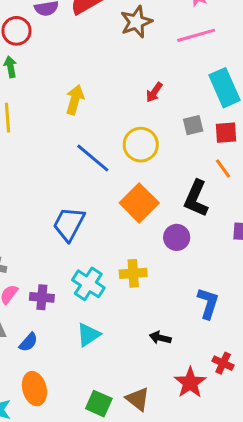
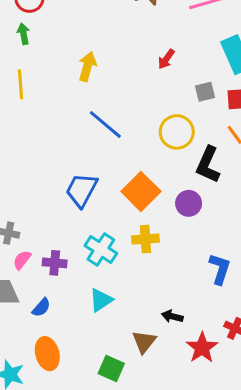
yellow circle: (141, 145) -> (177, 132), moved
orange square: (139, 203) -> (141, 191), moved
black arrow: (160, 338) -> (172, 316), moved
brown triangle: (138, 399) -> (144, 342), moved, turned 30

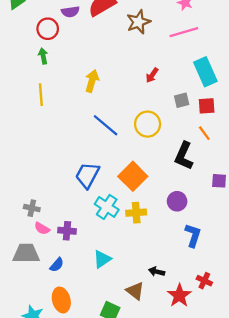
yellow circle: (177, 132) -> (148, 124), moved
purple circle: (189, 203) -> (177, 201), moved
cyan cross: (101, 249) -> (107, 207), moved
pink semicircle: (22, 260) -> (42, 228), turned -98
brown triangle: (144, 342) -> (135, 291), turned -30

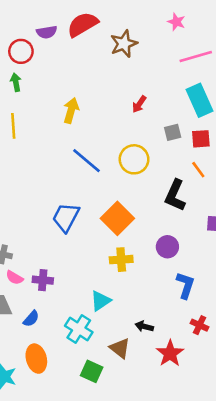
pink line: (184, 32) -> (196, 57), moved
cyan cross: (107, 207) -> (79, 329), moved
cyan triangle: (102, 259) -> (101, 301), moved
red cross: (204, 281) -> (200, 325), moved

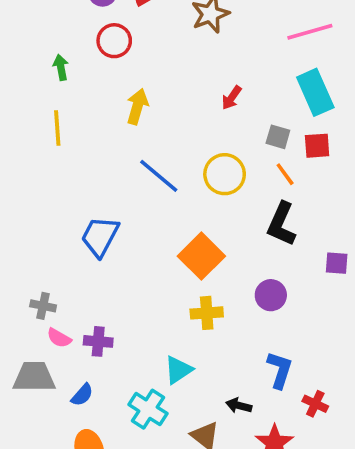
red circle: (21, 51) -> (114, 41), moved
gray square: (173, 132) -> (278, 137), turned 30
orange line: (198, 170) -> (285, 174), moved
blue trapezoid: (66, 217) -> (100, 236), moved
blue L-shape: (185, 285) -> (280, 370), moved

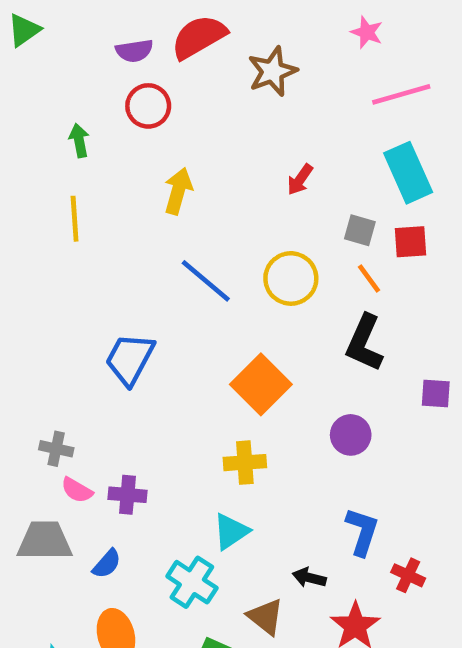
yellow cross: (207, 313) -> (245, 463), moved

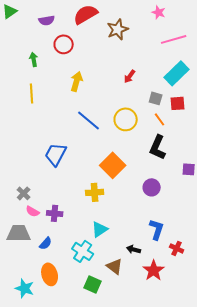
purple semicircle: (134, 51) -> (47, 20), moved
cyan rectangle: (408, 173) -> (177, 73), turned 70
gray cross: (56, 449) -> (24, 193), turned 32
yellow cross: (245, 463) -> (95, 192), moved

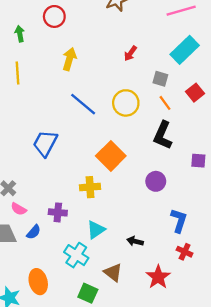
red square: (178, 103) -> (195, 93), moved, turned -35
purple cross: (55, 213) -> (58, 212), moved
blue L-shape: (157, 229) -> (179, 221), moved
blue semicircle: (46, 243) -> (34, 232), moved
black arrow: (134, 249) -> (135, 241), moved

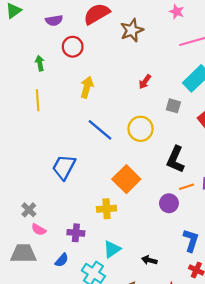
orange line: (165, 103) -> (186, 187), moved, turned -72
blue semicircle: (34, 232) -> (62, 260), moved

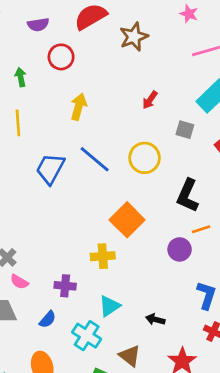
blue trapezoid: (64, 167) -> (50, 169), moved

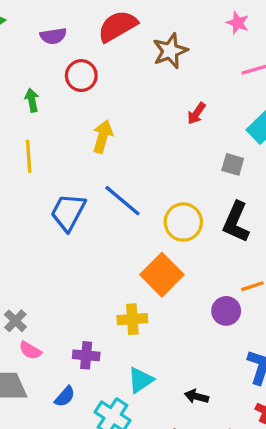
red arrow: (150, 100) -> (196, 113), moved
yellow circle: (145, 158) -> (183, 222), moved
black L-shape: (188, 196) -> (236, 222), moved

